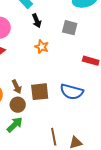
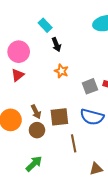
gray square: (70, 28) -> (90, 86), moved, turned -35
green arrow: (15, 125) -> (34, 164), moved
brown line: (54, 137) -> (74, 143), moved

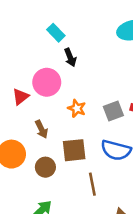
pink circle: (19, 52) -> (47, 82), moved
orange star: (61, 71) -> (77, 108), moved
brown arrow: (36, 112) -> (42, 129), moved

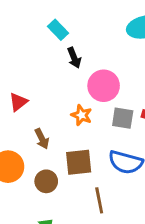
pink circle: (47, 82) -> (104, 86), moved
gray square: (113, 111) -> (123, 118), turned 30

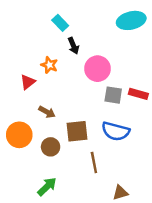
orange star: (82, 115) -> (49, 65), moved
brown arrow: (42, 139) -> (47, 112), turned -35

